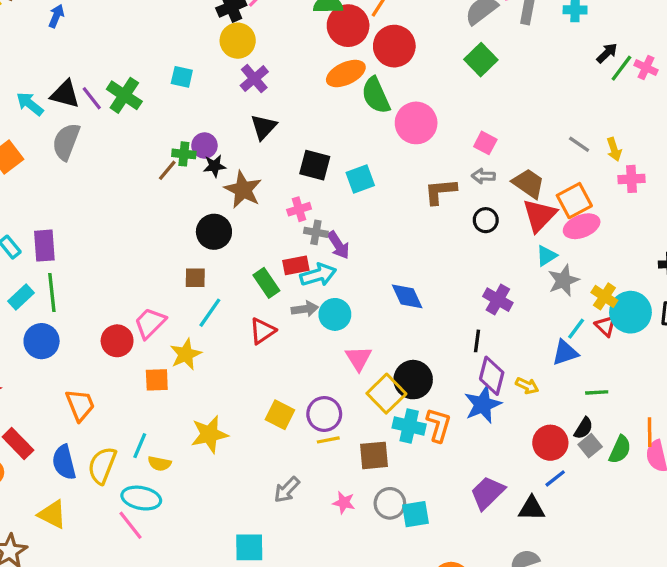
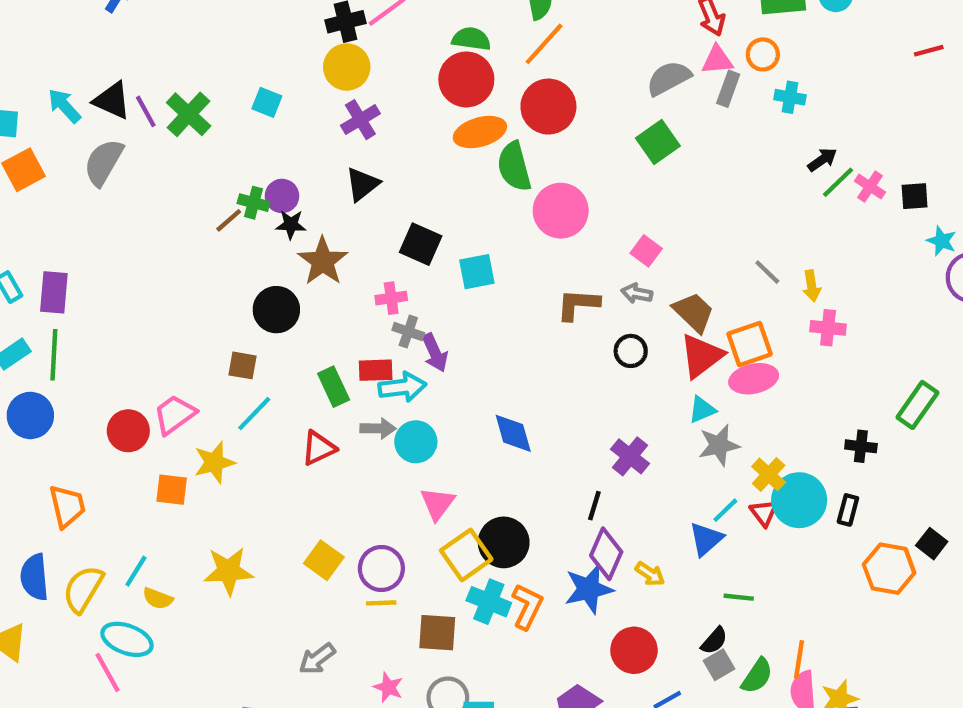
red circle: (348, 26) -> (466, 79), moved
blue triangle: (565, 353) -> (706, 539), turned -32
red circle: (550, 443) -> (634, 650), moved

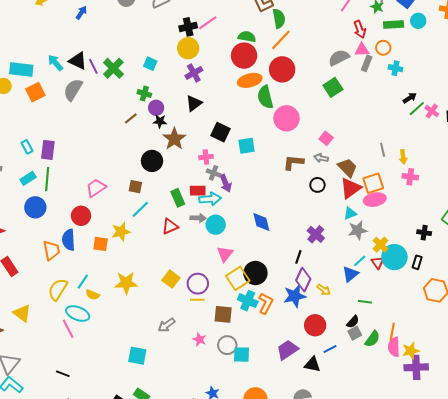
green cross: (254, 203) -> (144, 93), moved
gray line: (767, 272) -> (383, 150), turned 32
pink trapezoid: (175, 415) -> (96, 188), moved
blue semicircle: (34, 577) -> (69, 240), moved

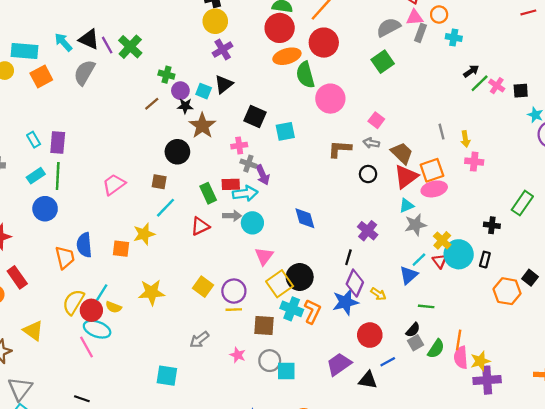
cyan square: (150, 64) -> (204, 91), moved
red circle: (81, 216) -> (91, 310), moved

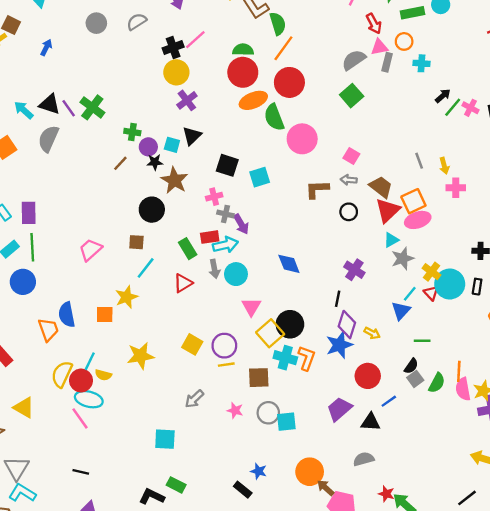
gray arrow: (232, 216) -> (214, 269), turned 84

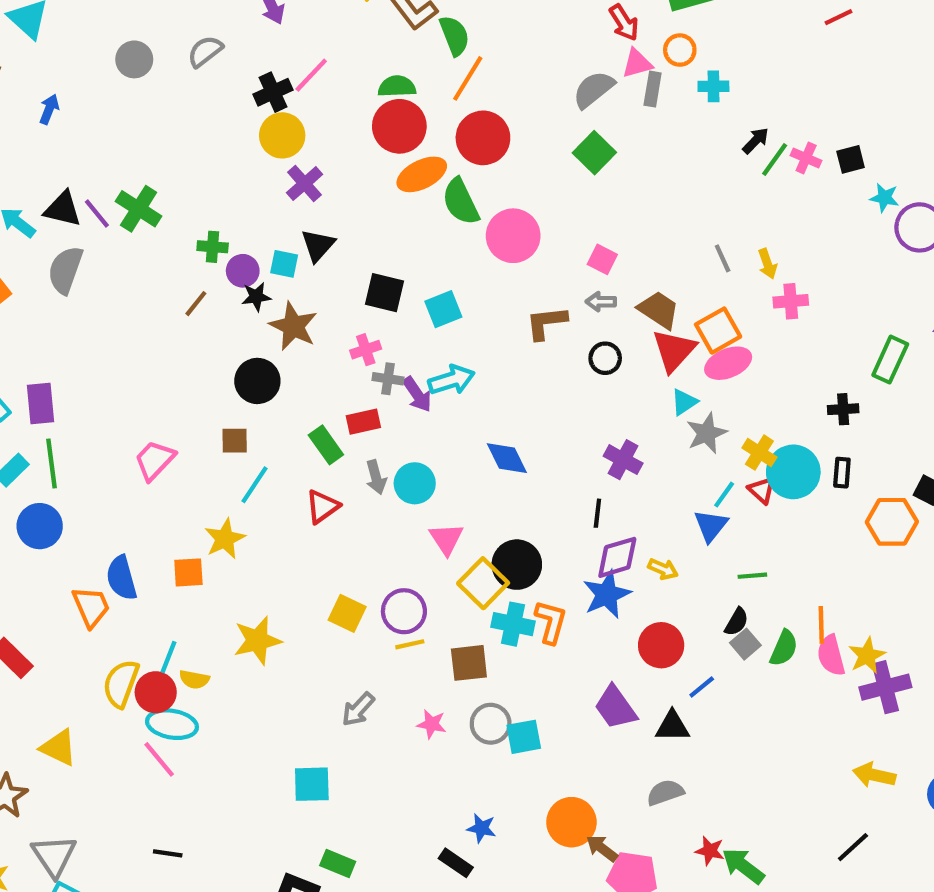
cyan arrow: (225, 245) -> (451, 380), moved
purple diamond: (347, 325) -> (617, 557), turned 60
purple trapezoid: (339, 409) -> (615, 707), turned -80

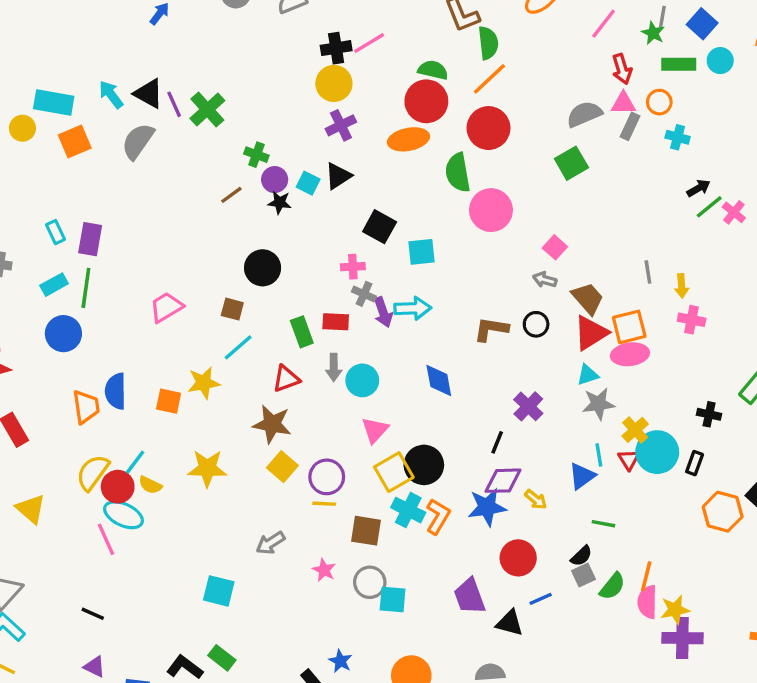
orange ellipse: (422, 174) -> (409, 139), moved
brown L-shape: (546, 323) -> (491, 329), moved
brown star: (293, 326) -> (272, 424), moved, turned -30
cyan line: (724, 495) -> (599, 455), turned -60

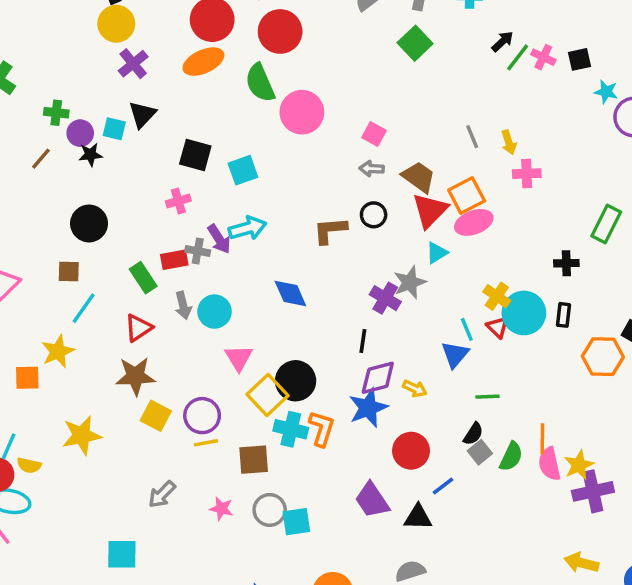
green square: (571, 163) -> (415, 43), moved
gray cross: (364, 294) -> (198, 251), moved
gray star: (598, 404) -> (410, 282), moved

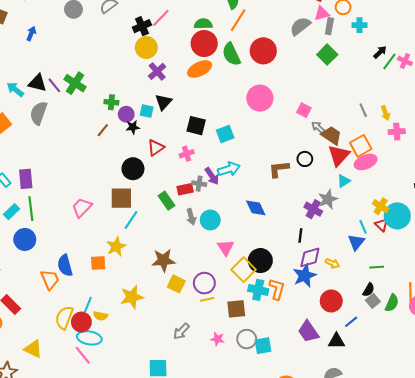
red circle: (280, 31) -> (263, 51), moved
green semicircle: (260, 83) -> (231, 54), moved
gray arrow: (372, 169) -> (318, 127), moved, turned 40
brown square: (69, 271) -> (121, 198), size x1.6
red triangle: (138, 328) -> (156, 148), moved

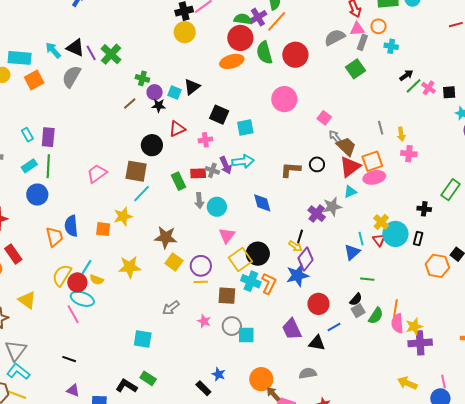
purple cross: (157, 71) -> (258, 17), moved
purple diamond: (310, 257) -> (306, 259), turned -45
yellow arrow: (332, 263) -> (295, 246), moved

